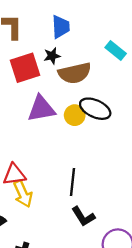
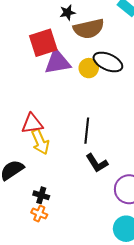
red square: (25, 68) -> (43, 43), moved

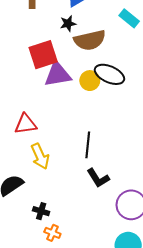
red triangle: (32, 124) -> (26, 124), moved
orange cross: (39, 214) -> (52, 233), moved

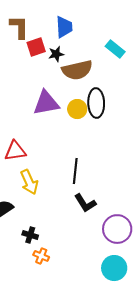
red square: (43, 55) -> (36, 47), moved, size x0.7
black ellipse: (109, 74) -> (96, 103), turned 64

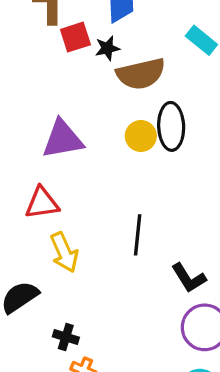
purple triangle: (46, 103) -> (63, 139), moved
black L-shape: (85, 203) -> (189, 278), moved

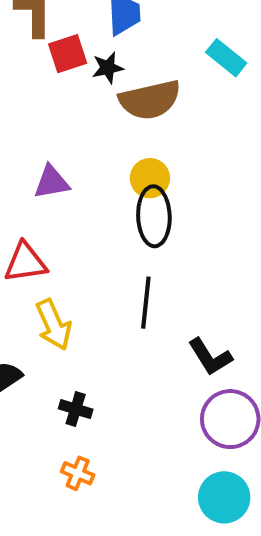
black ellipse: (171, 126) -> (154, 216), moved
purple triangle: (63, 139) -> (52, 182), size x0.7
black cross: (66, 337) -> (76, 409), moved

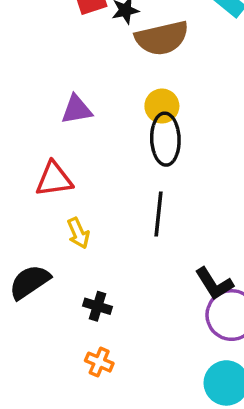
yellow arrow: (54, 325) -> (78, 233), size x0.7
black L-shape: (210, 357) -> (214, 284), moved

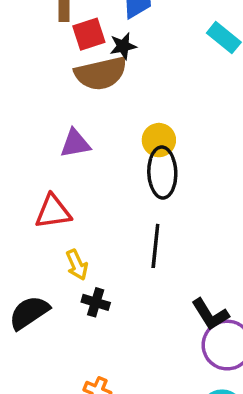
brown semicircle: (162, 38) -> (101, 73), moved
black cross: (97, 306) -> (96, 302), moved

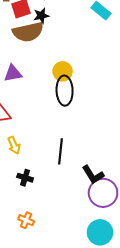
black line: (155, 246) -> (61, 151), moved
black cross: (96, 302) -> (25, 178), moved

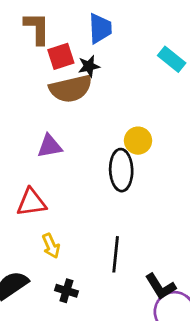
yellow circle: (63, 71) -> (138, 141), moved

